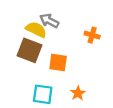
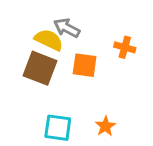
orange square: (58, 63) -> (85, 65), moved

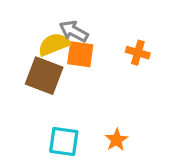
yellow semicircle: (49, 40) -> (54, 44), turned -48
orange square: (85, 65) -> (80, 54), moved

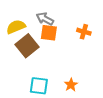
yellow semicircle: (54, 44) -> (16, 27), moved
brown square: (44, 76) -> (27, 46), turned 30

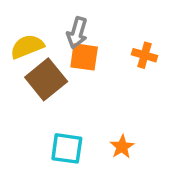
gray arrow: (45, 19) -> (77, 33), turned -102

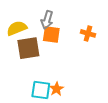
brown square: (46, 79) -> (28, 48), turned 30
orange star: (122, 147) -> (57, 89), moved

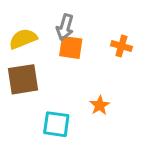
brown square: (28, 48) -> (23, 79), moved
orange star: (57, 89) -> (100, 105), moved

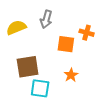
orange square: (71, 47) -> (66, 44), moved
brown square: (23, 79) -> (28, 67), moved

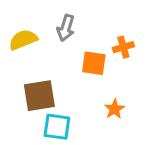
orange cross: (87, 33) -> (123, 47), turned -32
orange star: (71, 75) -> (114, 109), moved

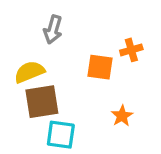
gray arrow: (66, 28) -> (53, 30), moved
yellow semicircle: (23, 40) -> (29, 72), moved

